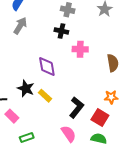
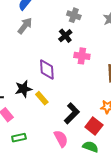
black cross: (61, 31) -> (65, 36), turned 32
black star: (26, 88) -> (23, 89), turned 30

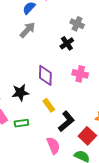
pink cross: (82, 56) -> (80, 74), moved
yellow rectangle: (42, 98) -> (49, 105), moved
green rectangle: (19, 138) -> (21, 123), moved

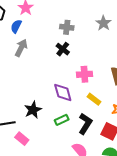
purple diamond: (45, 75) -> (63, 92), moved
yellow rectangle: (49, 105) -> (94, 99), moved
green rectangle: (21, 123) -> (62, 120), moved

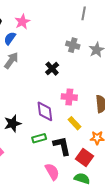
gray cross: (67, 27) -> (73, 45), moved
black L-shape: (85, 124) -> (62, 146), turned -55

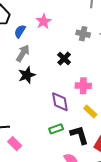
pink star: (22, 22) -> (44, 21), moved
black star: (13, 123) -> (27, 75), moved

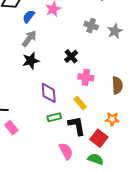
black cross: (64, 59) -> (71, 56), moved
purple diamond: (60, 102) -> (49, 93), moved
yellow rectangle: (90, 111) -> (80, 103), moved

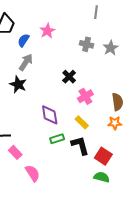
black star: (31, 61) -> (18, 84), moved, turned -30
pink cross: (86, 77) -> (85, 96), turned -35
orange star: (112, 119) -> (115, 123), moved
pink semicircle: (66, 151) -> (33, 173), moved

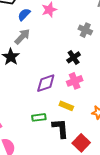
black cross: (69, 77) -> (74, 57), moved
purple diamond: (50, 115) -> (46, 83), moved, turned 70
yellow rectangle: (82, 122) -> (66, 106), turned -32

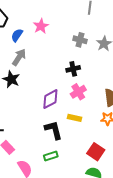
black cross: (74, 57) -> (73, 69), turned 32
green rectangle: (39, 117) -> (51, 156), moved
black L-shape: (60, 128) -> (54, 130), moved

